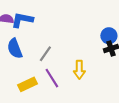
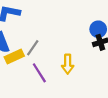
yellow rectangle: (27, 84) -> (14, 56), moved

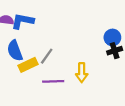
purple line: (39, 73) -> (53, 81), turned -60

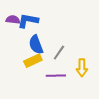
blue semicircle: (15, 51) -> (36, 45), moved
gray line: (47, 56) -> (59, 53), moved

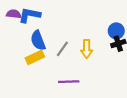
yellow arrow: (82, 68) -> (87, 49), moved
purple line: (56, 76) -> (69, 82), moved

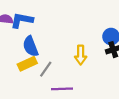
gray line: (62, 49) -> (46, 69), moved

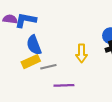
gray line: (46, 69) -> (48, 67), turned 42

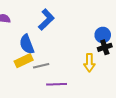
blue L-shape: (26, 20) -> (46, 20), moved, turned 125
yellow arrow: (82, 53) -> (89, 63), moved

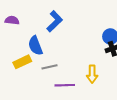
yellow rectangle: (24, 61) -> (22, 62), moved
yellow arrow: (89, 63) -> (92, 74), moved

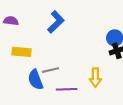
blue semicircle: (35, 46) -> (36, 80), moved
yellow rectangle: (22, 62) -> (22, 52), moved, turned 30

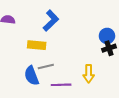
yellow rectangle: (22, 52) -> (37, 45), moved

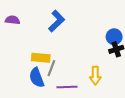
yellow rectangle: (37, 45) -> (41, 58), moved
gray line: (46, 67) -> (51, 68), turned -56

